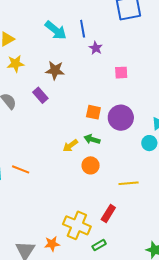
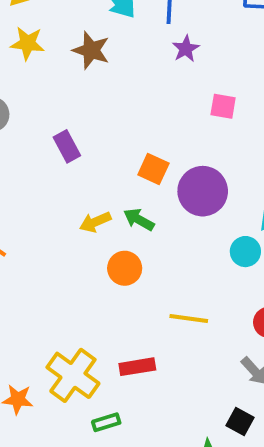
brown star: (55, 70) -> (91, 50), moved
purple rectangle: (40, 95) -> (67, 146), moved
red rectangle: (108, 214) -> (137, 367), turned 36

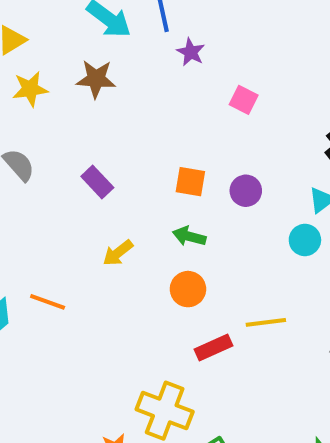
pink square: (223, 106) -> (244, 100), turned 32
purple circle: (203, 191) -> (246, 191), size x0.6
yellow arrow: (95, 222) -> (118, 253), moved
red rectangle: (137, 367) -> (214, 347), moved

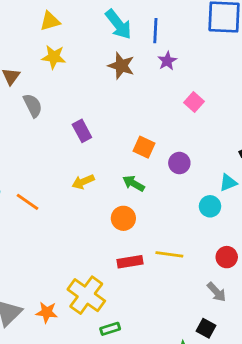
brown star: (96, 79) -> (121, 66), moved

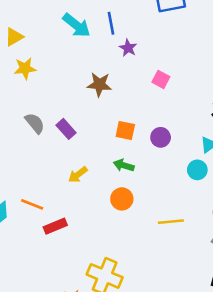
brown star: (121, 66) -> (99, 84), moved
gray semicircle: (33, 106) -> (35, 123), moved
red rectangle: (130, 262) -> (55, 226), moved

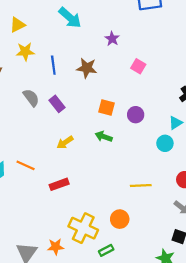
blue line: (111, 23) -> (53, 65), moved
orange circle: (122, 199) -> (120, 219), moved
red rectangle: (55, 226) -> (59, 184), moved

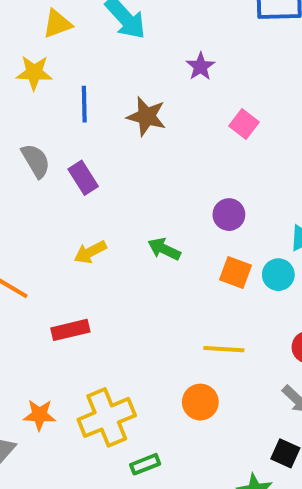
yellow triangle: (17, 25) -> (57, 24), moved
orange square: (107, 108) -> (236, 272), moved
orange circle: (120, 219) -> (200, 402), moved
yellow cross: (83, 228) -> (107, 417), turned 36
orange star: (56, 247) -> (39, 415), moved

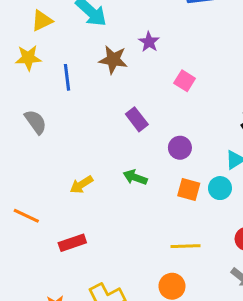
brown star: (146, 116) -> (113, 60), moved
purple rectangle: (83, 178) -> (137, 119), moved

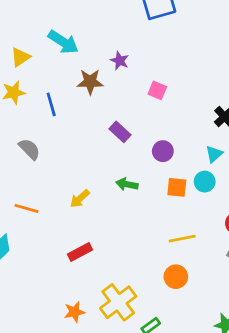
orange line: (26, 216) -> (26, 208), moved

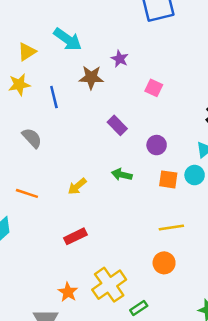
orange star: (74, 312) -> (68, 292), turned -30

